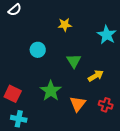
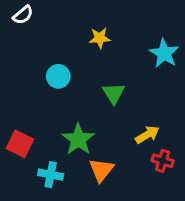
yellow arrow: (96, 76) -> (147, 135), moved
orange triangle: (78, 104) -> (101, 170), moved
cyan cross: (19, 119) -> (51, 175), moved

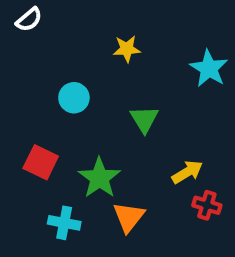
red square: (20, 144) -> (41, 162), moved

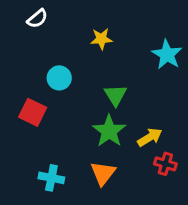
white semicircle: (29, 20) -> (37, 19), moved
red square: (41, 162) -> (33, 112), moved
green star: (99, 178) -> (109, 131), moved

